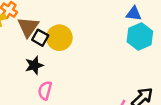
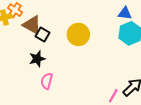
brown triangle: (28, 27) -> (32, 25), turned -36
yellow circle: (59, 38) -> (78, 34), moved

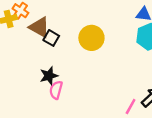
black star: (37, 59) -> (49, 76), moved

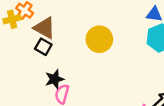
black square: (51, 38) -> (43, 47), moved

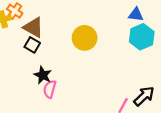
black star: (54, 79) -> (43, 75), turned -30

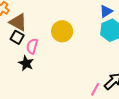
blue triangle: (136, 15) -> (106, 11), turned -40
pink semicircle: (50, 89) -> (32, 46), moved

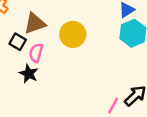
brown triangle: (18, 22) -> (35, 23), moved, turned -48

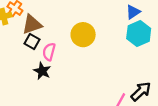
brown triangle: (35, 23) -> (32, 24), moved

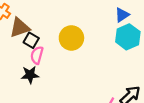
black square: (32, 41) -> (31, 40), moved
black star: (42, 71) -> (30, 75), turned -30

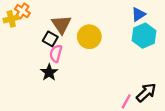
brown triangle: (20, 28) -> (61, 24), moved, turned -45
black star: (30, 75) -> (49, 72), turned -30

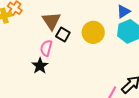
yellow circle: (89, 37) -> (93, 32), moved
black square: (50, 39) -> (63, 34), moved

